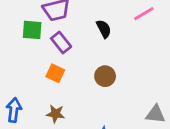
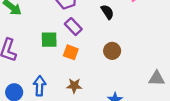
green square: (32, 30) -> (49, 40), moved

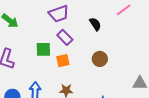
orange square: (71, 52) -> (63, 61), turned -32

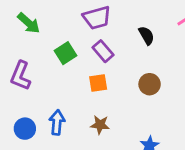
green square: (43, 49) -> (65, 53), moved, turned -35

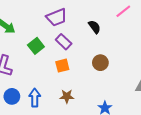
blue circle: (25, 129) -> (12, 96), moved

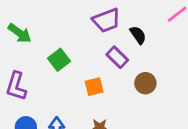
purple trapezoid: (57, 17) -> (106, 20), moved
purple rectangle: (64, 42) -> (117, 57), moved

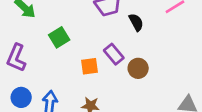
purple rectangle: (117, 57) -> (114, 54), moved

